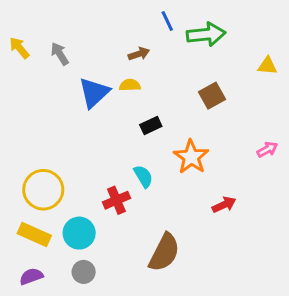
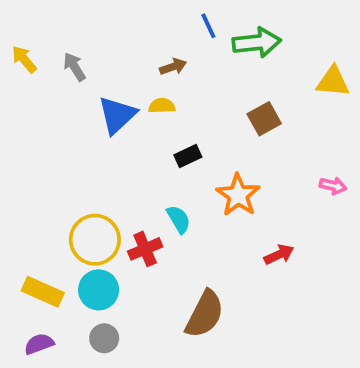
yellow triangle: (267, 66) -> (333, 82), size x1.4
pink arrow: (267, 149) -> (333, 186), turned 42
yellow circle: (43, 190) -> (95, 240), moved

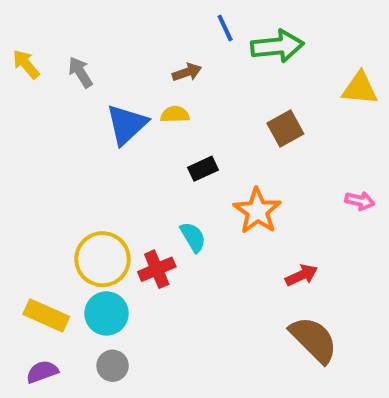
brown semicircle: (205, 314) -> (314, 340), moved, turned -72

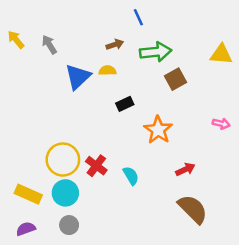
green arrow: (277, 46) -> (156, 52), moved
cyan semicircle: (193, 237) -> (131, 176), moved
red cross: (157, 269) -> (96, 166), turned -30

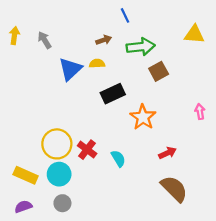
yellow arrow: (16, 40) -> (14, 36), turned 48
yellow triangle: (221, 54) -> (194, 34), moved
black rectangle: (125, 104) -> (113, 94), size x1.5
pink arrow: (221, 124) -> (200, 112), turned -112

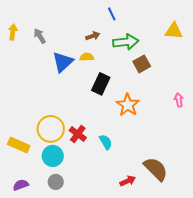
black rectangle: (113, 94) -> (101, 84), turned -40
red arrow: (167, 153) -> (128, 181), moved
yellow rectangle: (26, 175) -> (19, 145), moved

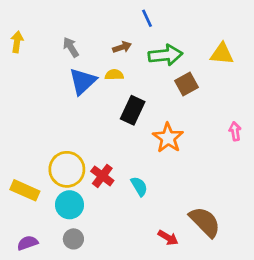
yellow triangle: (174, 31) -> (222, 54), moved
gray arrow: (40, 36) -> (71, 47), moved
red arrow: (128, 181) -> (168, 238), turned 56

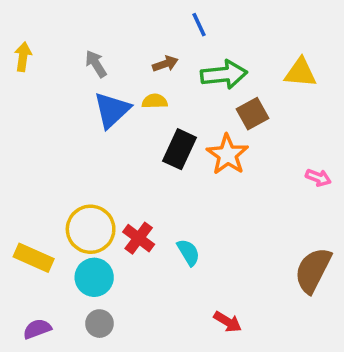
pink arrow: (235, 131) -> (318, 178), turned 120
orange star: (168, 138) -> (228, 155), moved
brown semicircle: (205, 222) -> (313, 270), moved, turned -108

